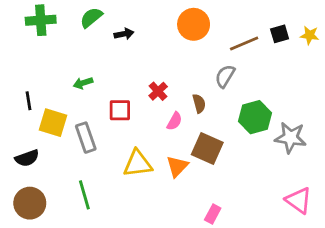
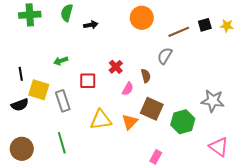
green semicircle: (91, 17) -> (67, 13), turned -36
green hexagon: (255, 117) -> (183, 122), moved
black semicircle: (27, 158) -> (20, 105), moved

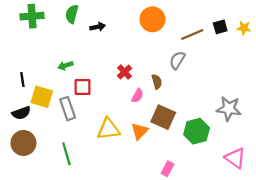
red square: (88, 81) -> (83, 87), moved
brown circle: (22, 149) -> (23, 143), moved

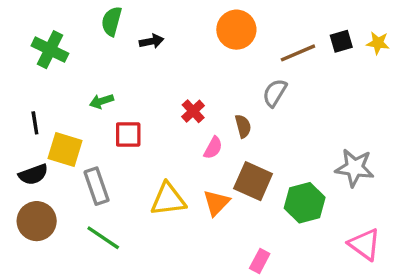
green cross: (32, 16) -> (50, 50), moved, turned 30
gray rectangle: (68, 109) -> (97, 186), moved
green line: (66, 154) -> (103, 238), turned -40

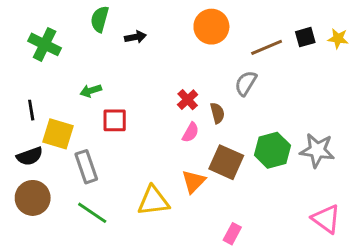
red cross: (193, 111) -> (188, 100), moved
yellow triangle: (168, 199) -> (153, 201), moved
green hexagon: (305, 203) -> (272, 150), moved

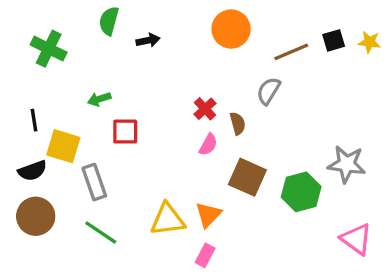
green hexagon: (272, 150) -> (301, 192), moved
orange triangle: (194, 182) -> (208, 215), moved
pink rectangle: (232, 234) -> (205, 255), moved

